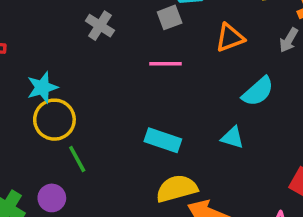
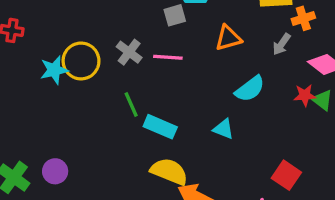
gray cross: (100, 26) -> (129, 52), moved
yellow circle: (54, 120) -> (81, 61), moved
green line: (77, 159) -> (131, 105), moved
yellow semicircle: (177, 189) -> (169, 171), turned 33

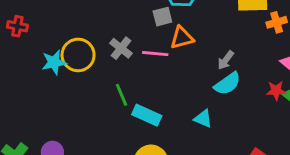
orange triangle: (228, 38) -> (182, 38), moved
gray arrow: (282, 44) -> (226, 60), moved

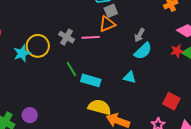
gray square: (162, 17) -> (111, 11), moved

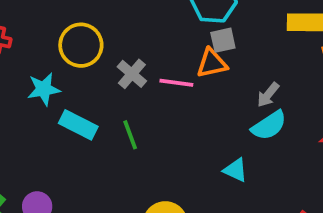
yellow circle: (38, 46) -> (81, 45), moved
cyan rectangle: (91, 80) -> (78, 125), moved

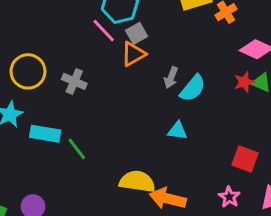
pink line: (176, 83) -> (104, 31), moved, turned 56
gray arrow: (268, 95) -> (171, 78), moved
green line: (130, 135) -> (77, 149), moved

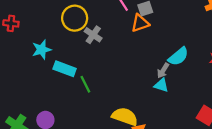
yellow circle: (28, 71) -> (75, 18), moved
gray arrow: (171, 78) -> (163, 71), moved

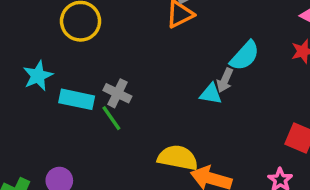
gray cross: (93, 35) -> (117, 93), moved
cyan triangle: (161, 85) -> (211, 94), moved

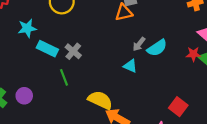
gray arrow: (225, 80) -> (139, 44), moved
green line: (111, 118) -> (64, 77), moved

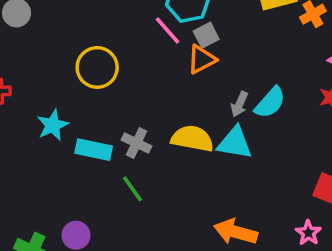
cyan triangle: (130, 66) -> (235, 143), size x1.5
yellow semicircle: (100, 100) -> (192, 139), moved

